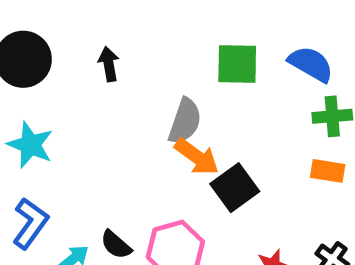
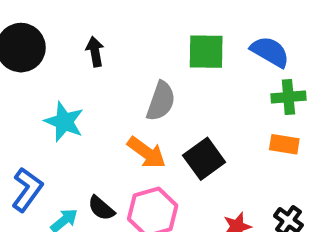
cyan star: (30, 145) -> (64, 122), moved
orange arrow: (197, 157) -> (146, 153), moved

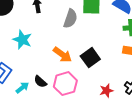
gray semicircle: (161, 101) -> (70, 19), moved

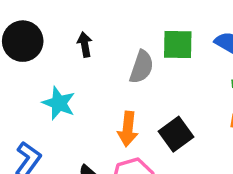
orange arrow: (62, 55) -> (128, 129), turned 60

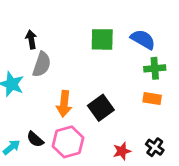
gray semicircle: (142, 67) -> (42, 64), moved

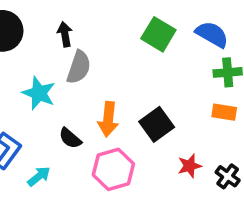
green square: (102, 39) -> (158, 34), turned 30
black semicircle: (35, 139) -> (70, 138), moved
red star: (122, 151) -> (190, 166), moved

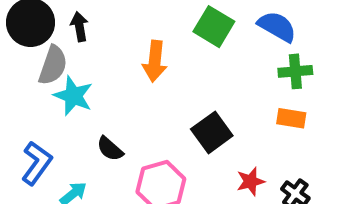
black arrow: (65, 34) -> (79, 27), moved
gray semicircle: (79, 67) -> (53, 65), moved
orange arrow: (108, 119) -> (155, 61), moved

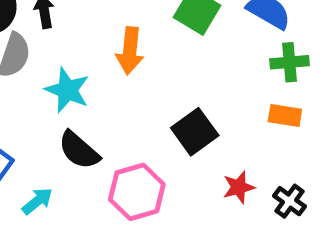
cyan star: (73, 96) -> (67, 90), moved
black semicircle: (110, 149) -> (79, 150), size x1.4

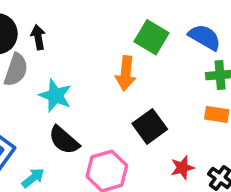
orange arrow: (130, 51) -> (126, 73), moved

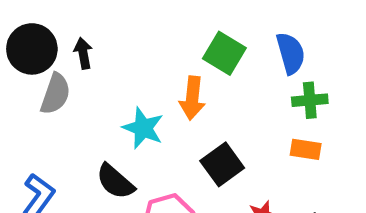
blue semicircle: (205, 37) -> (291, 53), turned 44
cyan star: (55, 96) -> (143, 128), moved

